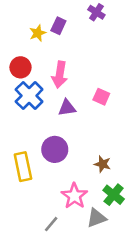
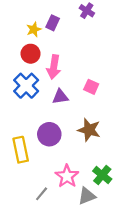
red circle: (20, 67) -> (31, 54), moved
brown star: (103, 164) -> (89, 130), moved, size x1.5
gray line: (51, 224) -> (42, 194), moved

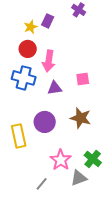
blue cross: (26, 86) -> (24, 78), turned -30
pink square: (91, 87) -> (83, 79), turned -32
gray line: (42, 194) -> (42, 184), moved

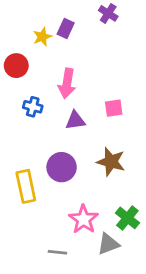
red circle: (28, 49) -> (16, 66), moved
blue cross: (24, 78) -> (33, 107), size x0.6
gray line: (42, 184) -> (57, 252), turned 56

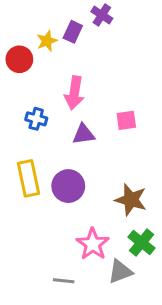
purple cross: (108, 13) -> (102, 15), moved
red circle: (16, 66) -> (19, 59), moved
brown star: (111, 162) -> (131, 200), moved
yellow rectangle: (26, 186) -> (29, 178), moved

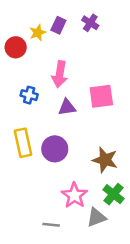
purple cross: (102, 15) -> (90, 23), moved
pink square: (126, 120) -> (101, 96), size x1.5

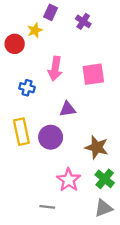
purple rectangle: (58, 25) -> (51, 12), moved
pink square: (101, 96) -> (93, 74), moved
purple triangle: (67, 107) -> (67, 109), moved
gray triangle: (96, 217) -> (103, 208), moved

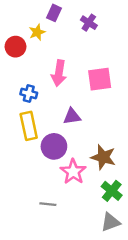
yellow rectangle: (21, 132) -> (29, 126), moved
pink star: (69, 180) -> (73, 172), moved
gray line: (47, 207) -> (48, 204), moved

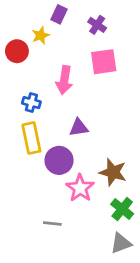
pink square: (100, 79) -> (104, 62), moved

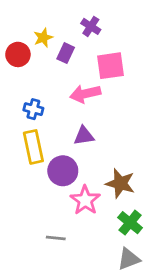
purple rectangle: (59, 14) -> (66, 53), moved
purple cross: (97, 25) -> (91, 26), moved
pink arrow: (64, 80) -> (85, 94), moved, turned 68

